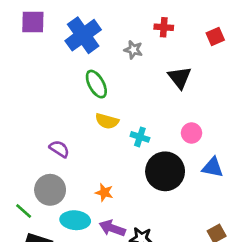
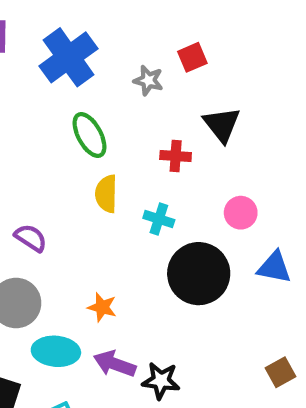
red cross: (164, 27) -> (176, 156), moved
red square: (215, 37) -> (192, 57), moved
yellow semicircle: (107, 121) -> (106, 194), turned 75

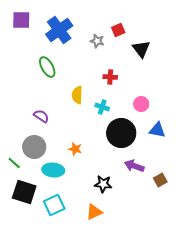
black triangle: (222, 125) -> (141, 49), moved
green ellipse: (90, 135) -> (47, 67), moved
purple arrow: (115, 364) -> (134, 166), moved

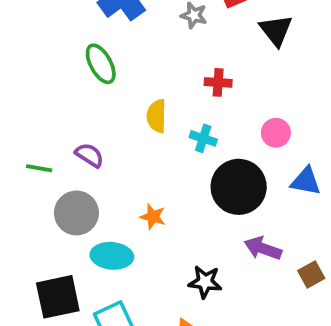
green line: (14, 163) -> (39, 168), moved, turned -32
black square: (24, 192) -> (58, 297), turned -30

